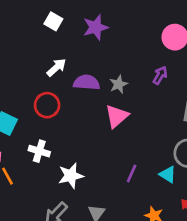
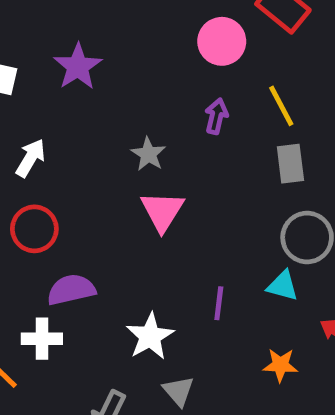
purple semicircle: (87, 82) -> (71, 290), moved
white cross: (39, 151) -> (42, 339), moved
white star: (71, 176) -> (150, 336), moved

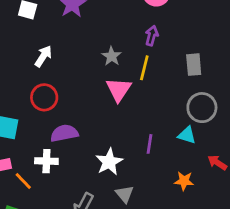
yellow line: (281, 106) -> (144, 68), moved, turned 40

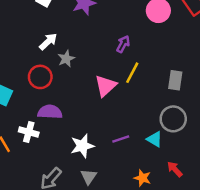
purple arrow: (152, 36) -> (123, 44), moved
gray star: (112, 56) -> (66, 59), moved
purple line: (150, 144) -> (121, 139), turned 49

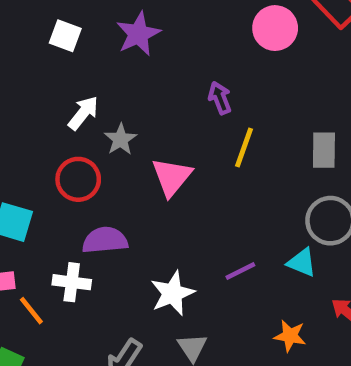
purple arrow: (123, 44) -> (220, 98), turned -42
pink triangle: (106, 86) -> (172, 177), moved

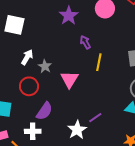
purple star: (138, 34) -> (69, 16), moved
white square: (65, 36) -> (14, 25), size x1.5
purple semicircle: (105, 240) -> (44, 111), turned 138
purple line: (240, 271) -> (95, 118), moved

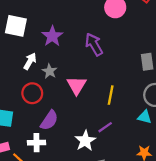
purple star: (69, 16) -> (52, 36), moved
purple arrow: (85, 42) -> (94, 44), size x1.5
yellow line: (99, 62) -> (111, 95), moved

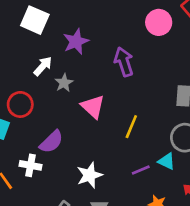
pink triangle: (77, 85) -> (93, 107), turned -30
red circle: (32, 93) -> (20, 104), moved
purple line: (105, 127) -> (141, 170), moved

